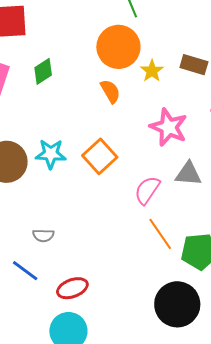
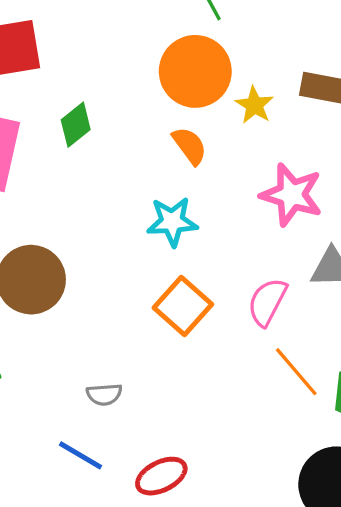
cyan star: (51, 154) -> (172, 222), moved
orange square: (100, 156) -> (183, 306), moved

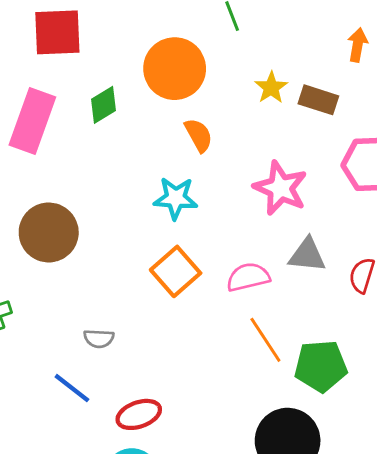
orange circle: (195, 71) -> (175, 69), moved
yellow star: (254, 105) -> (271, 88), moved
pink semicircle: (267, 302) -> (248, 277), turned 42

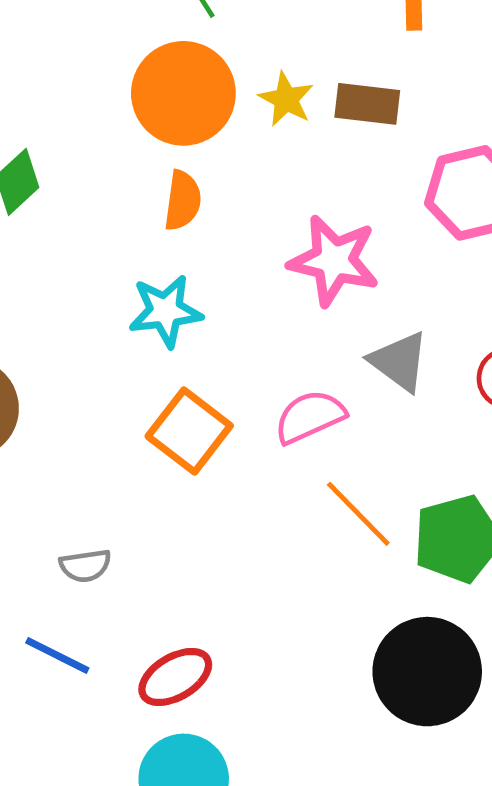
orange circle: (175, 69) -> (183, 93), moved
orange semicircle: (199, 135) -> (183, 201), turned 48
gray triangle: (307, 255) -> (399, 361), turned 42

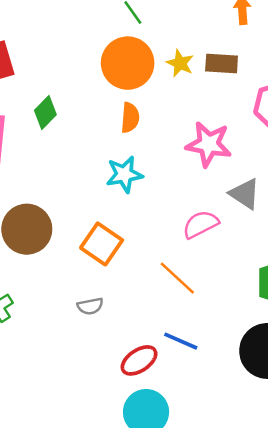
orange square: (189, 431) -> (102, 244), moved
orange line: (358, 514) -> (177, 278), moved
blue line: (57, 655) -> (181, 341), moved

